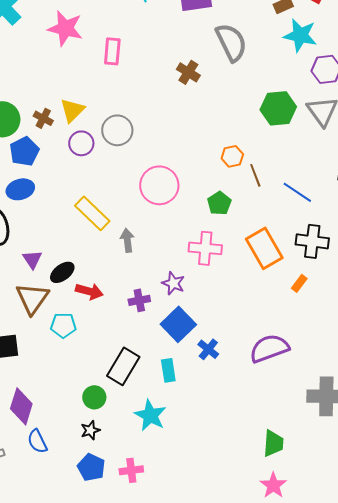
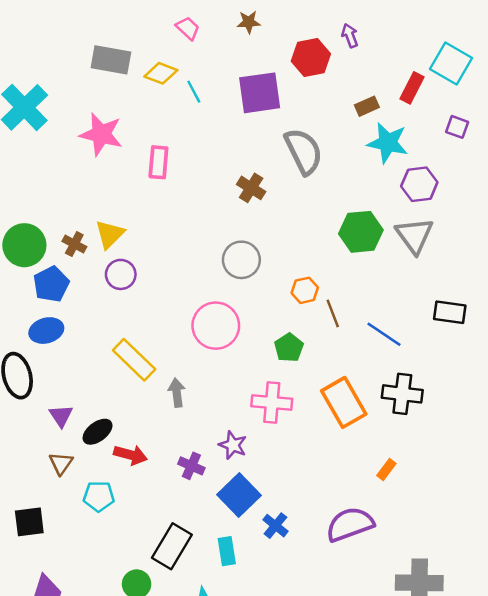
gray circle: (117, 130) -> (241, 260), moved
orange rectangle: (299, 283) -> (386, 469), moved
brown triangle: (32, 298) -> (61, 463), size x0.6
purple cross: (139, 300) -> (191, 466), turned 35

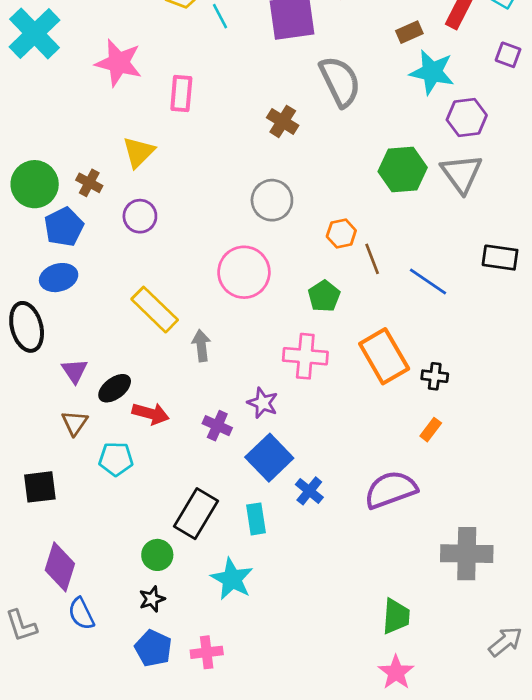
yellow triangle: (110, 234) -> (139, 152), moved
black cross: (402, 394) -> (435, 376), moved, size x0.6

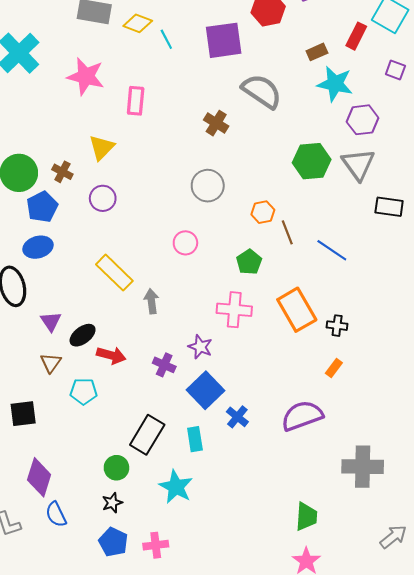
gray semicircle: (340, 81) -> (262, 91), turned -30
black rectangle: (500, 258) -> (389, 207), moved
pink circle: (244, 272) -> (185, 243), size x0.6

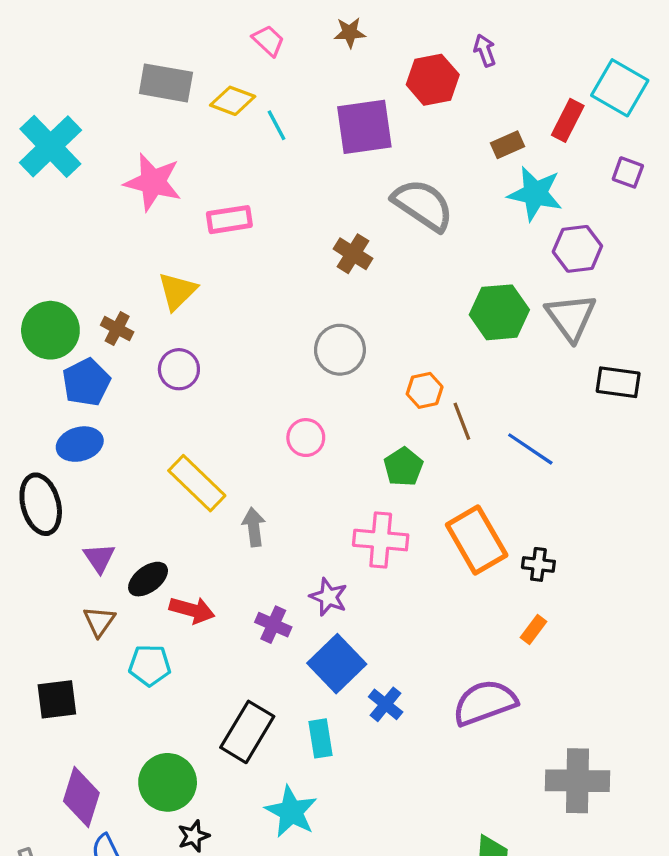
pink rectangle: (136, 101) -> (229, 220), turned 76
green circle: (116, 468) -> (168, 782), moved, size x1.5

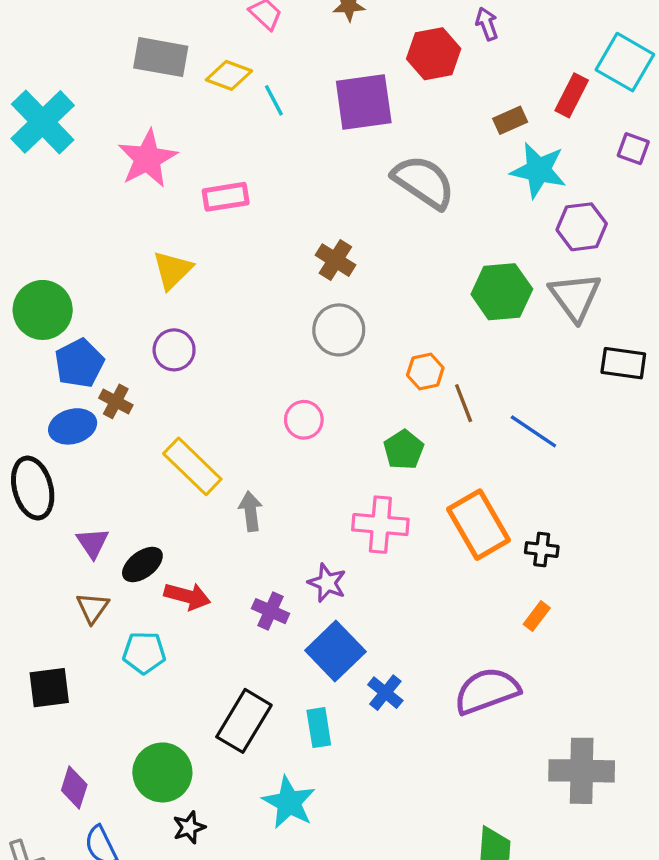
pink star: (153, 182) -> (147, 159), turned 30
brown cross: (353, 254) -> (335, 260), moved
brown cross: (117, 329) -> (116, 401), moved
purple diamond: (81, 797) -> (74, 787), size x0.7

